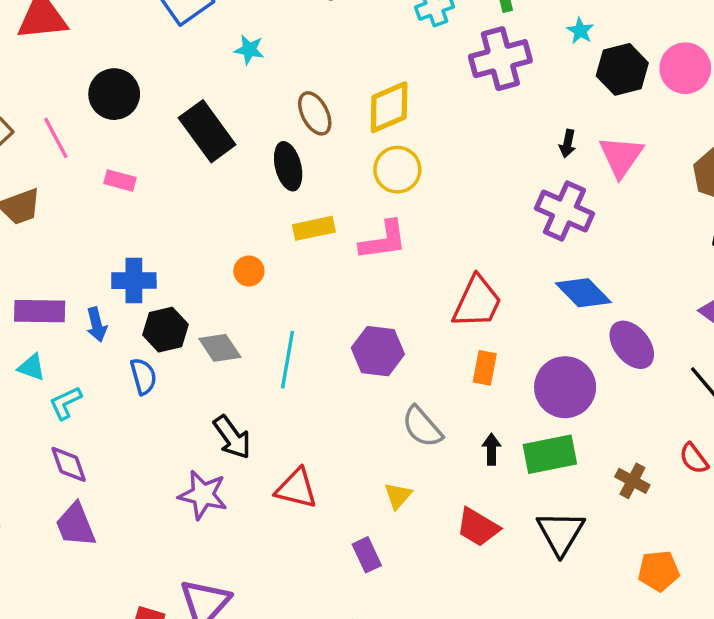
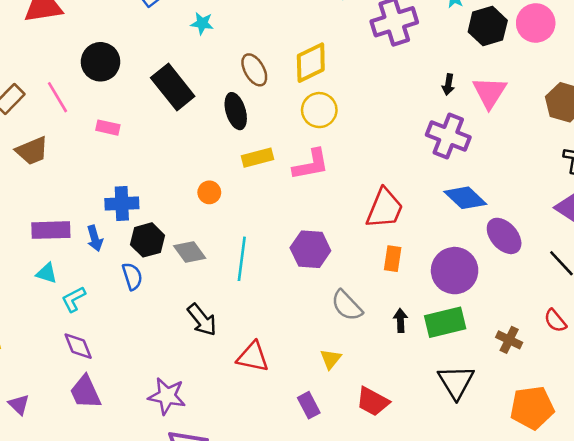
purple star: (203, 495) -> (167, 396), moved
red trapezoid: (478, 527) -> (373, 402), moved
orange pentagon: (659, 571) -> (532, 408), size x1.4

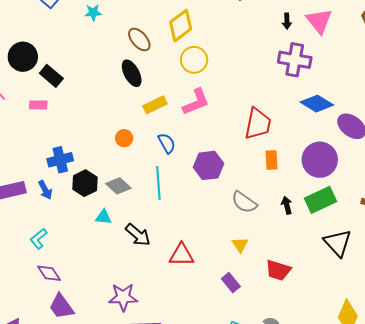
black rectangle: (173, 87) -> (51, 76), moved, size x0.7
cyan triangle: (47, 273) -> (103, 217), moved
blue semicircle: (132, 276) -> (167, 143), moved

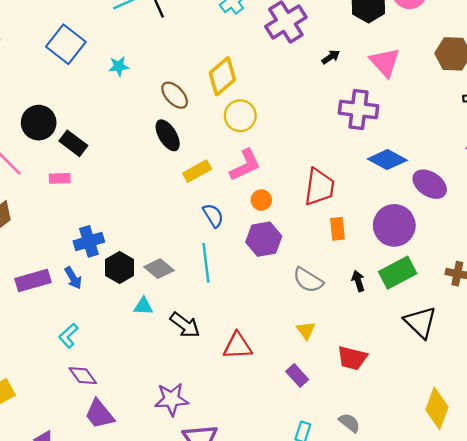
black arrow: (287, 21) -> (331, 57), moved, turned -119
orange circle: (124, 138) -> (261, 200), moved

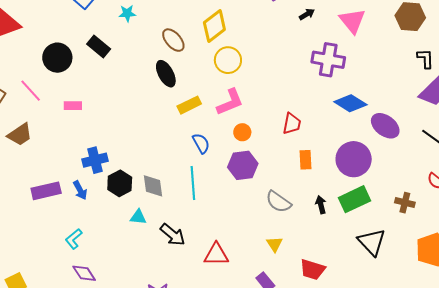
black rectangle: (73, 143) -> (99, 47), moved
red trapezoid: (319, 187) -> (292, 124), size x0.7
gray diamond: (159, 269) -> (153, 186), turned 40

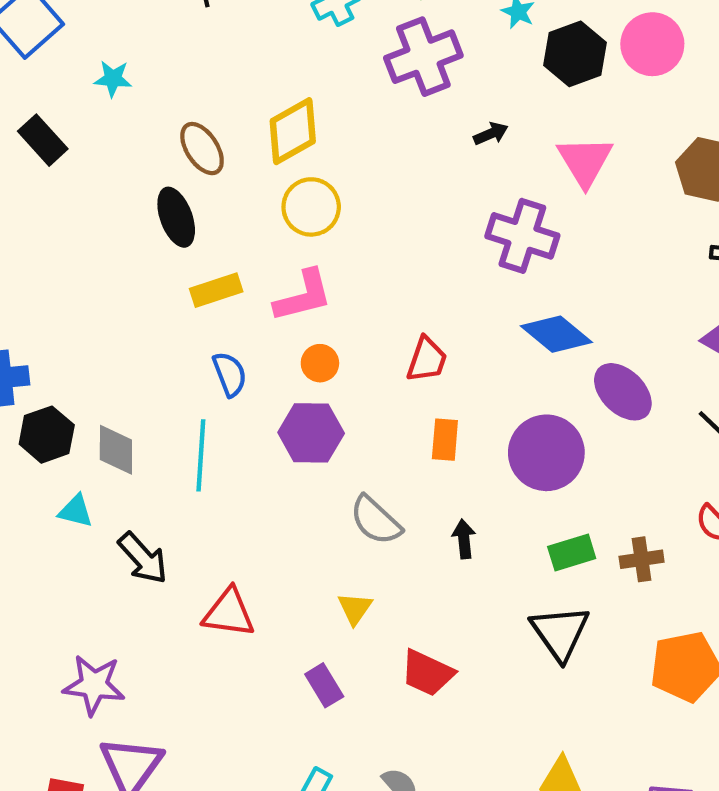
green rectangle: (355, 199) -> (572, 553), moved, size x0.7
brown cross: (405, 203) -> (642, 559), turned -30

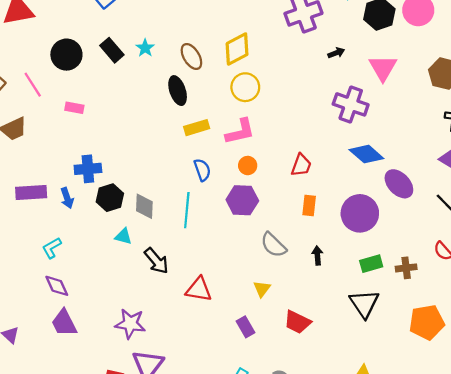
cyan star: (113, 79) -> (145, 48), moved, turned 30

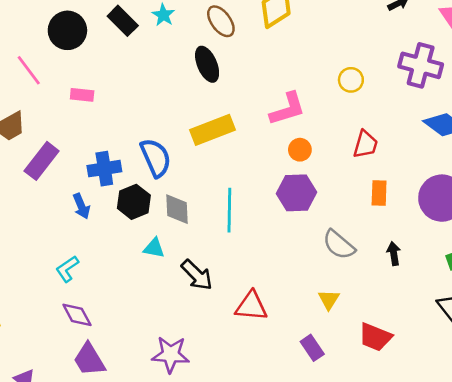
yellow circle: (245, 87) -> (351, 80), moved, size x0.7
yellow rectangle: (197, 128) -> (212, 130), moved, size x1.4
blue semicircle: (202, 170) -> (156, 158), moved, size x1.4
purple rectangle: (31, 192) -> (42, 161), moved, turned -44

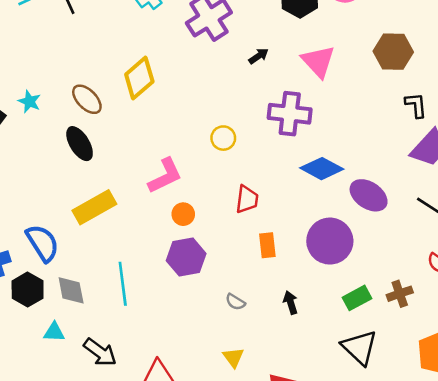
gray semicircle: (339, 245) -> (235, 302), size x0.6

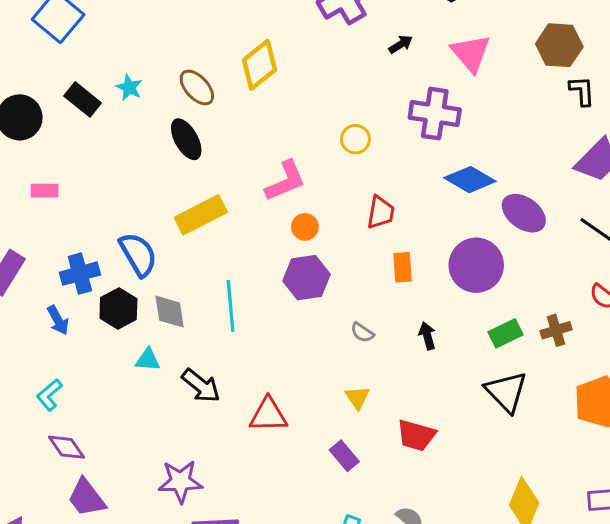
black L-shape: (416, 105) -> (582, 91), moved

